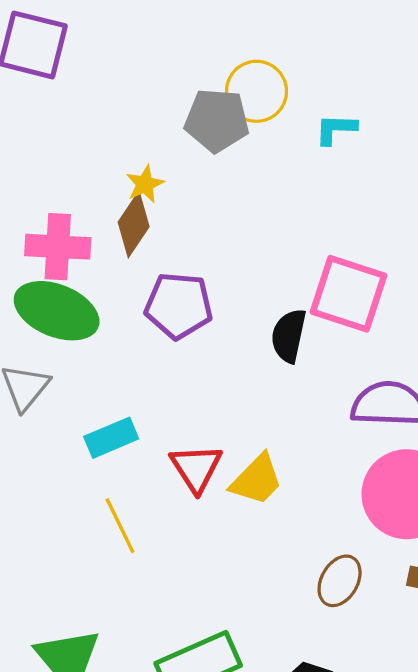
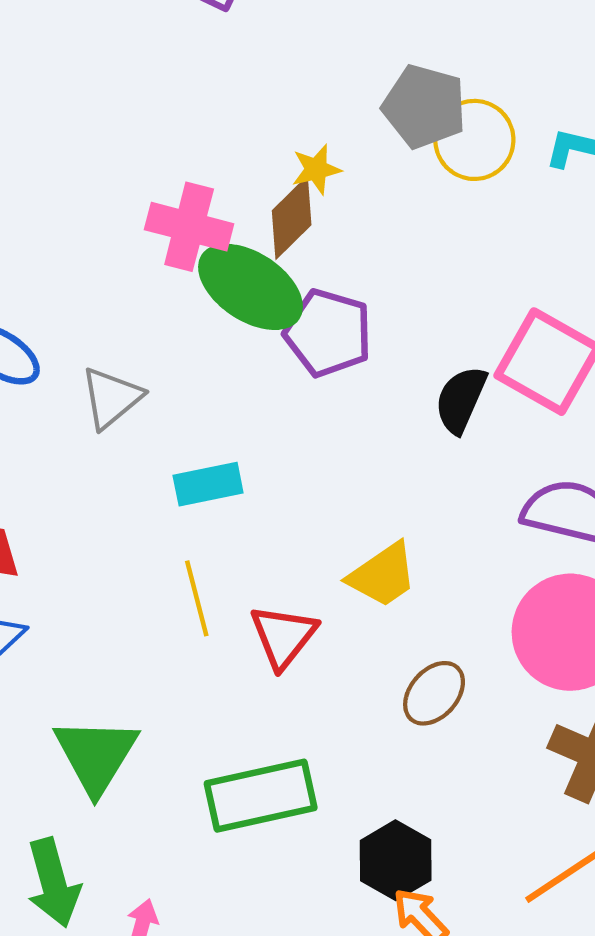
yellow circle: (256, 91) -> (474, 140), moved
green ellipse: (57, 311) -> (250, 287), moved
red triangle: (196, 468) -> (283, 636), moved
brown ellipse: (340, 581) -> (434, 693), moved

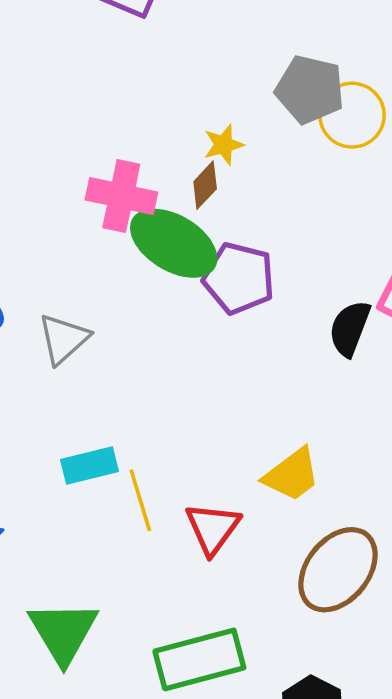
brown diamond: (292, 218) -> (205, 185), size x0.7
cyan rectangle: (208, 484) -> (89, 465), moved
brown ellipse: (434, 693) -> (338, 570), size x1.6

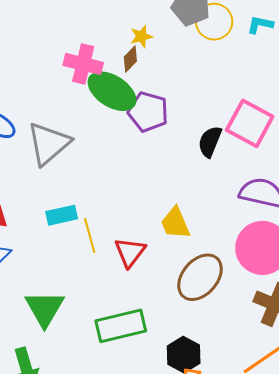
gray triangle: (63, 339) -> (49, 144), size x1.5
yellow trapezoid: (292, 475) -> (175, 223), turned 102

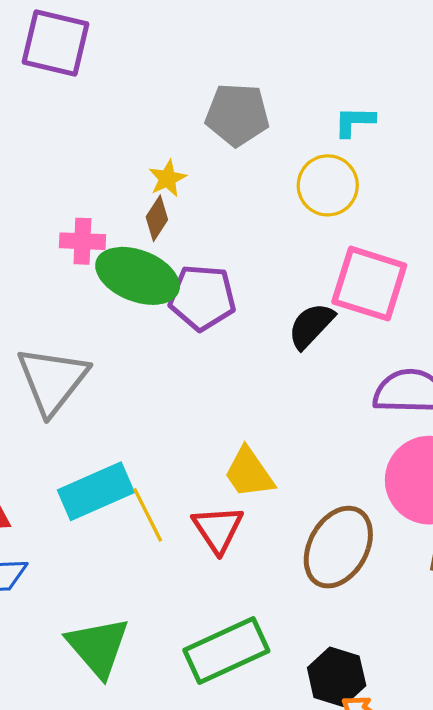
yellow circle: (214, 22) -> (328, 185), moved
pink cross: (83, 64) -> (82, 241), size x0.7
black semicircle: (210, 142) -> (311, 326), turned 32
cyan rectangle: (62, 215) -> (96, 491), size x1.4
yellow trapezoid: (175, 223) -> (249, 473), moved

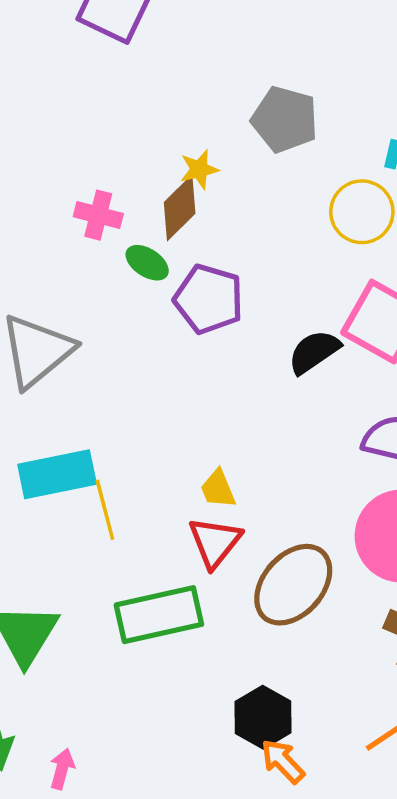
brown diamond: (157, 218) -> (180, 208), size x1.4
green ellipse: (138, 276) -> (147, 263), size x0.5
yellow trapezoid: (249, 473) -> (218, 489), size x0.7
red triangle: (218, 529) -> (215, 542), moved
green rectangle: (226, 650) -> (159, 615), moved

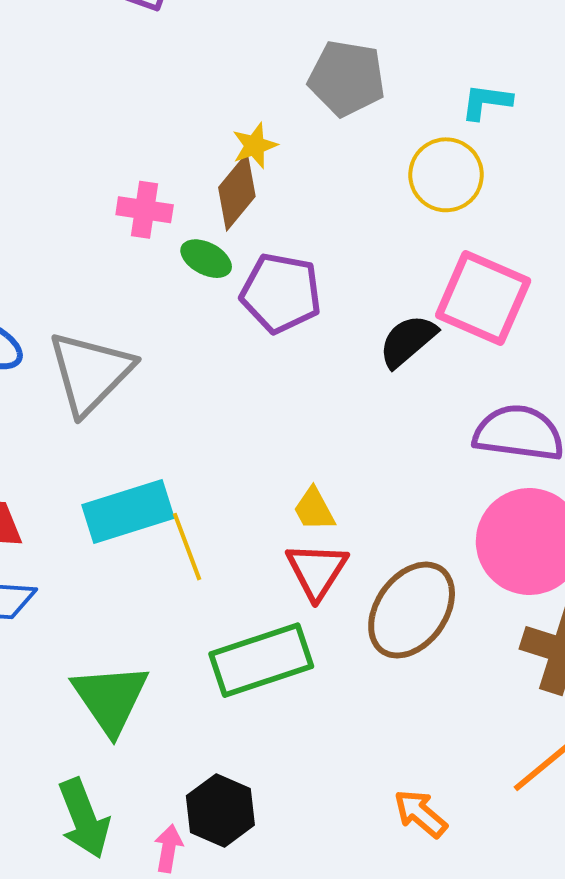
black hexagon: (263, 717) -> (220, 810), moved

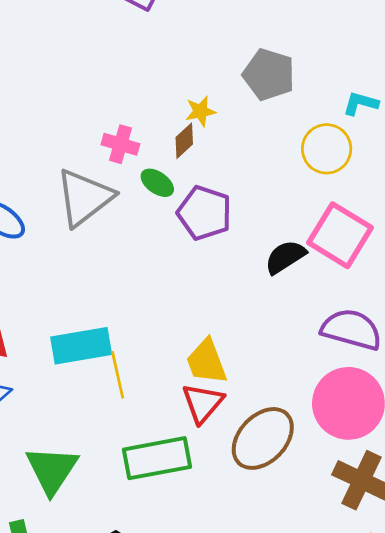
brown diamond: (237, 192) -> (184, 141), size x0.7
gray triangle: (90, 373) -> (84, 197), moved
yellow trapezoid: (314, 509) -> (207, 362), size x1.5

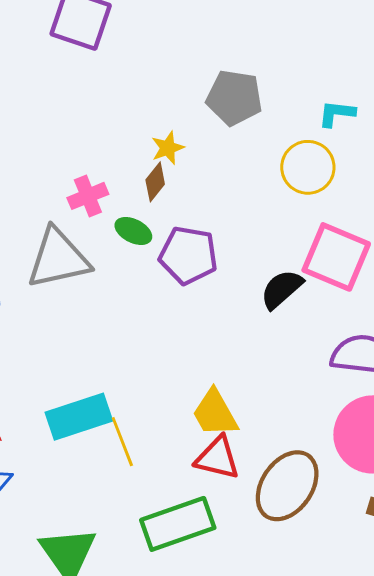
pink cross: (120, 144) -> (88, 196), turned -30
gray triangle: (84, 197) -> (58, 258), turned 34
red triangle: (203, 403) -> (217, 458), turned -48

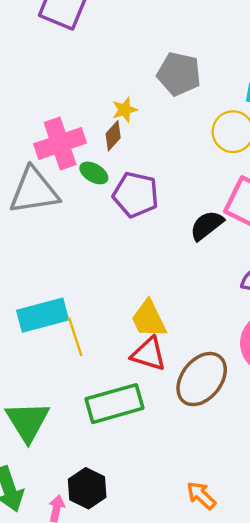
pink cross: (88, 196) -> (60, 143), size x1.6

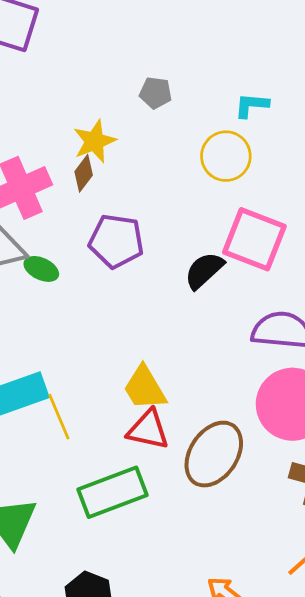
gray pentagon: (179, 74) -> (156, 93), size x0.6
yellow star: (125, 110) -> (95, 141), size x1.4
green ellipse: (94, 173) -> (41, 269), moved

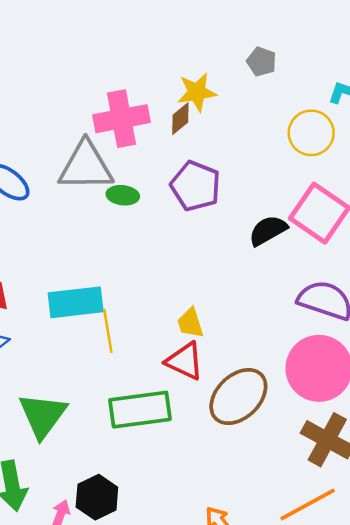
green ellipse: (41, 269) -> (123, 195), turned -32
yellow trapezoid: (145, 388) -> (190, 323), size x0.7

